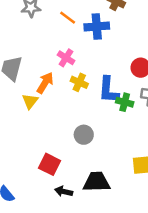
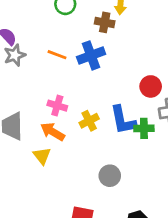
pink cross: (66, 58) -> (57, 106), moved
yellow cross: (79, 82) -> (89, 121), turned -36
orange arrow: (45, 83) -> (53, 132), turned -75

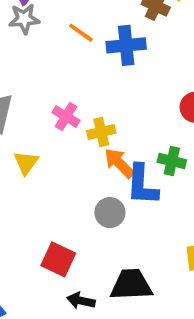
pink cross: (57, 106) -> (66, 116), moved
blue L-shape: (123, 120) -> (142, 185), moved
orange arrow: (53, 132) -> (119, 163), moved

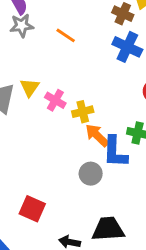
blue cross: (126, 45) -> (127, 47), moved, turned 32
yellow triangle: (26, 163) -> (30, 87), moved
red square: (58, 259) -> (32, 209), moved

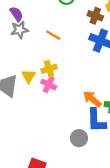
yellow cross: (83, 112) -> (49, 69), moved
orange arrow: (97, 135) -> (92, 99), moved

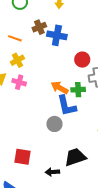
brown cross: (95, 16) -> (39, 27), moved, turned -32
yellow cross: (49, 69) -> (17, 60), moved

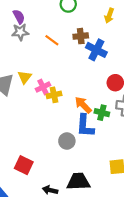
yellow cross: (17, 60) -> (54, 95), moved
pink cross: (19, 82) -> (43, 87), turned 32

